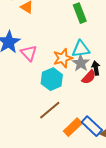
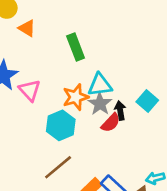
green rectangle: (80, 13) -> (76, 47), moved

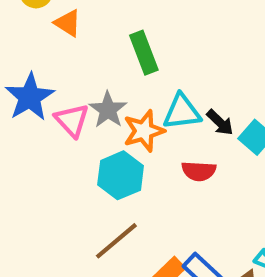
gray star: (100, 104) -> (108, 110), moved
black arrow: (120, 111) -> (220, 122), moved, turned 144
red semicircle: (111, 123) -> (199, 171), turned 50

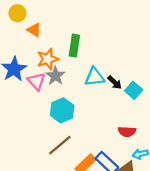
green rectangle: (144, 53) -> (74, 46), turned 30
orange star: (144, 131) -> (48, 59), moved
red semicircle: (199, 171) -> (127, 132), moved

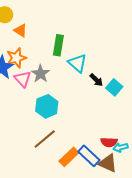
orange star: (48, 59) -> (16, 58), moved
cyan triangle: (95, 77) -> (77, 63), moved, turned 48
red semicircle: (127, 132) -> (109, 142), moved

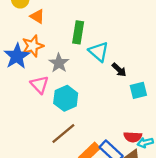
pink triangle: (23, 79) -> (40, 85), moved
cyan square: (114, 87) -> (138, 90), moved, turned 35

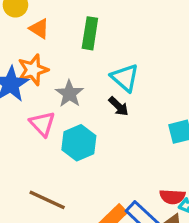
green rectangle: (78, 32) -> (90, 33), moved
black arrow: (119, 70) -> (119, 106), moved
brown line: (63, 133) -> (47, 200), moved, turned 65

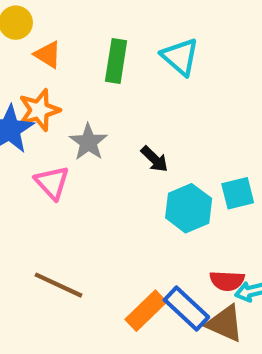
cyan triangle: (125, 78) -> (180, 57), moved
cyan hexagon: (79, 143) -> (189, 208), moved

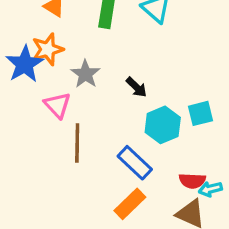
brown line: (58, 285) -> (77, 143), moved, turned 66
blue rectangle: (186, 309) -> (135, 163), moved

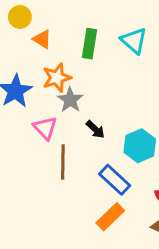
orange star: (48, 49) -> (57, 78), moved
black arrow: (136, 87) -> (95, 129), moved

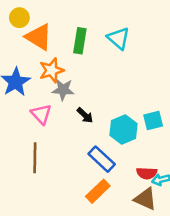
orange triangle: (42, 39) -> (39, 37), size x1.6
gray star: (70, 100) -> (63, 90), turned -30
brown line: (63, 162) -> (35, 158), moved

